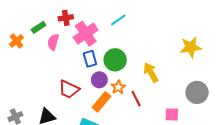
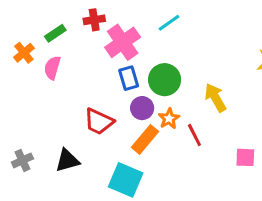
pink semicircle: (53, 42) -> (52, 68), moved

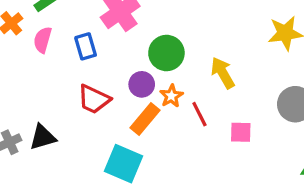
blue rectangle: (129, 78) -> (86, 46), moved
pink square: (245, 157) -> (241, 132), moved
black triangle: (67, 160) -> (43, 137), moved

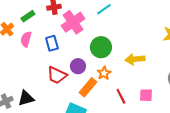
yellow arrow: (223, 73) -> (135, 59), turned -66
purple circle: (142, 84) -> (78, 66), moved
red line: (199, 114) -> (121, 96), moved

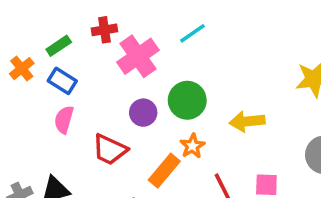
pink semicircle: (26, 39) -> (64, 120), moved
blue rectangle: (52, 43) -> (62, 81), moved, turned -42
purple circle: (78, 66) -> (143, 113), moved

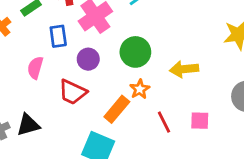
blue rectangle: (62, 81) -> (58, 36), moved, turned 50
purple circle: (143, 113) -> (88, 59), moved

